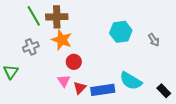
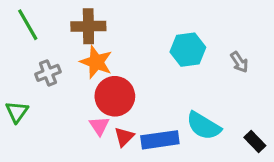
green line: (34, 16) -> (28, 25), moved
red circle: (74, 62) -> (115, 96), size x1.6

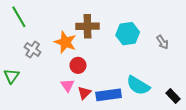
brown cross: (88, 26) -> (87, 26), moved
gray cross: (48, 73) -> (33, 50), turned -35
red circle: (115, 96) -> (78, 65), size x0.6

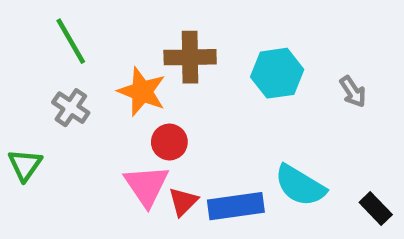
green line: (19, 17) -> (71, 41), moved
pink triangle: (67, 85) -> (146, 186), size x1.5

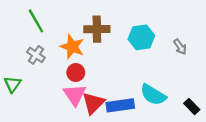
red circle: (169, 142) -> (76, 73), moved
red triangle: (183, 202) -> (93, 103), size x1.5

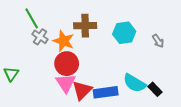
gray cross: (36, 55) -> (40, 37), moved
red circle: (76, 73) -> (67, 64), size x1.5
black rectangle: (192, 106) -> (155, 89), moved

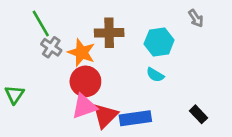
gray arrow: (158, 41) -> (196, 18), moved
pink triangle: (66, 83) -> (84, 106), turned 45
cyan semicircle: (134, 83) -> (155, 75), moved, size x0.6

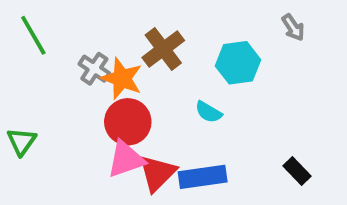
green line: (41, 24) -> (33, 35), moved
brown cross: (109, 33) -> (163, 49), turned -36
gray cross: (51, 47) -> (94, 69), moved
cyan semicircle: (155, 75) -> (208, 112), moved

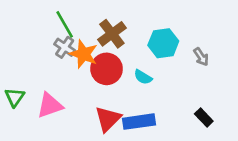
gray arrow: (293, 27) -> (201, 57), moved
green line: (33, 35) -> (65, 24), moved
red circle: (128, 122) -> (107, 69), moved
pink triangle: (126, 159) -> (50, 105), moved

